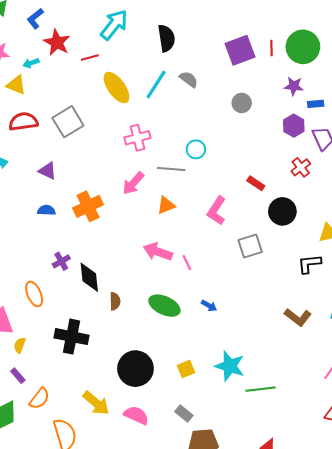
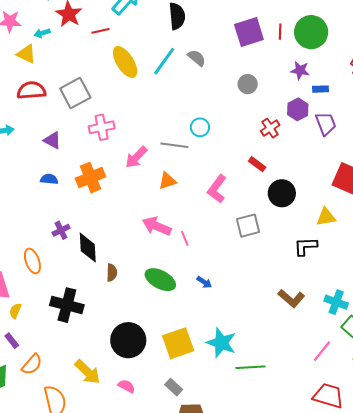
pink cross: (137, 138) -> (102, 127), moved
red cross: (301, 167) -> (270, 128), moved
yellow square: (186, 369) -> (178, 343), size x1.8
pink semicircle: (136, 415) -> (126, 386), size x0.7

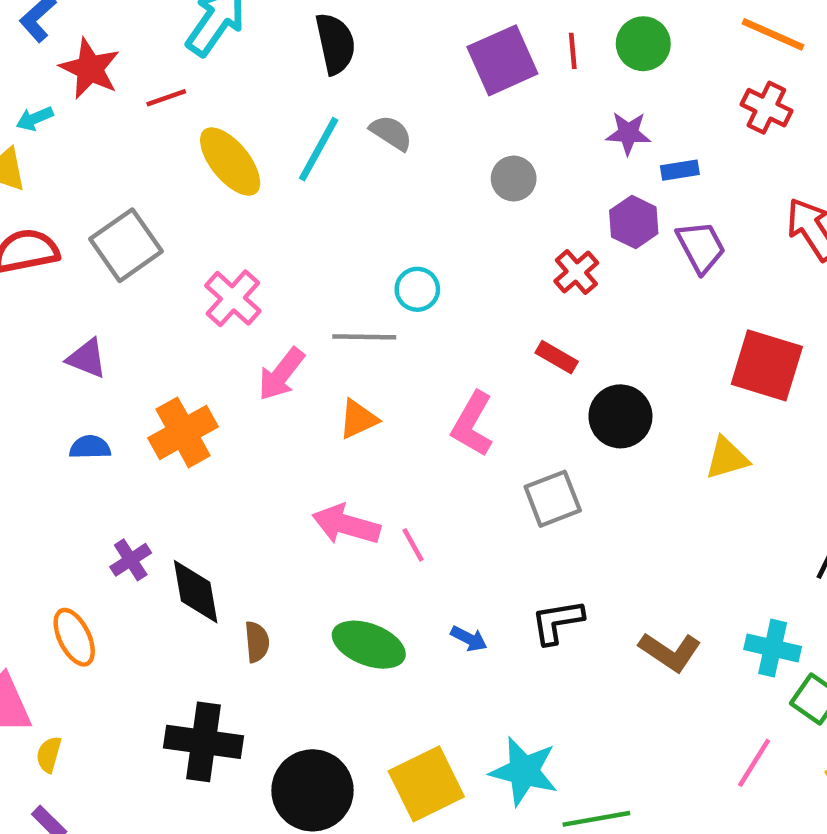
green circle: (311, 32) -> (643, 44), size x0.7
pink cross: (102, 127) -> (233, 298), moved, turned -30
black L-shape: (306, 246) -> (557, 622), moved
black cross: (67, 305) -> (204, 742), moved

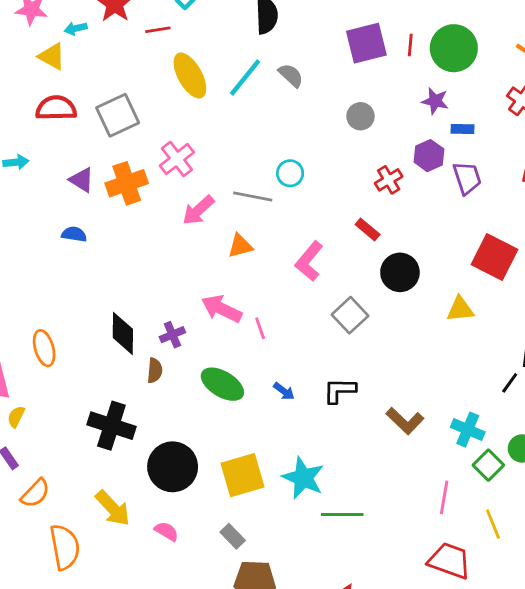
green circle: (643, 44) -> (454, 48), size x1.4
orange cross: (183, 432) -> (127, 183), moved
gray square: (553, 499) -> (350, 315), turned -32
purple cross: (131, 560) -> (172, 335), moved
pink line: (754, 763) -> (444, 497), turned -32

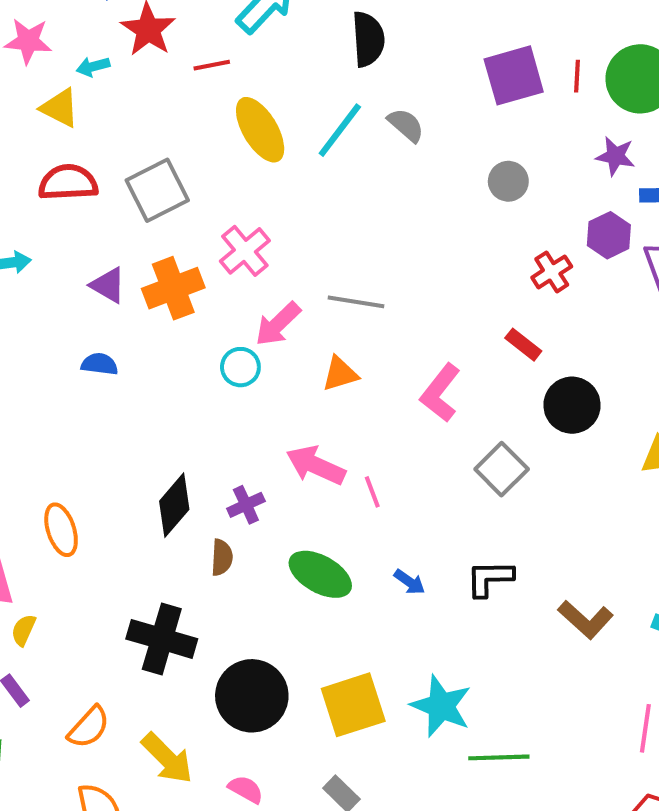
cyan circle: (290, 173) -> (240, 367), moved
black diamond: (123, 333) -> (174, 505), turned 42
orange semicircle: (35, 493) -> (89, 727), moved

